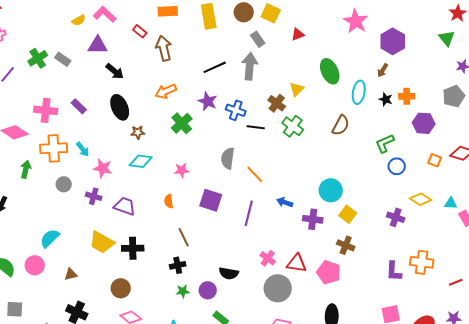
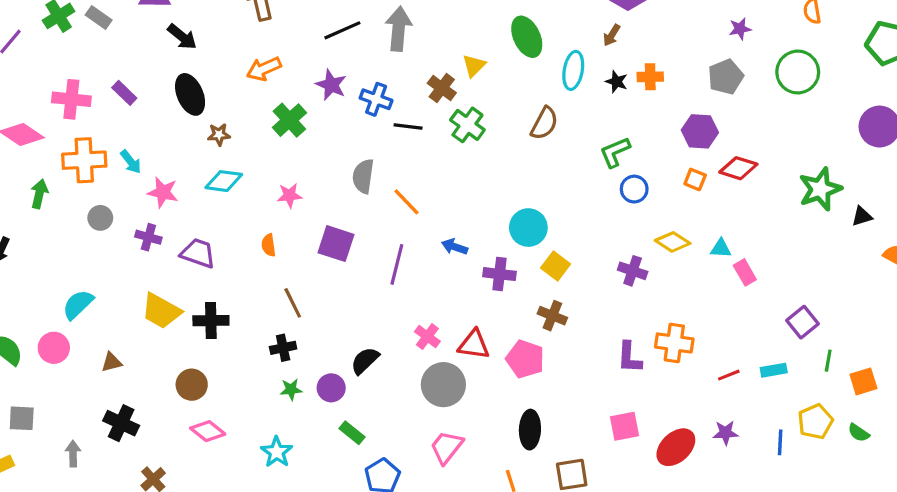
purple hexagon: (424, 123) -> (700, 131), moved
black semicircle: (229, 273) -> (365, 361), turned 126

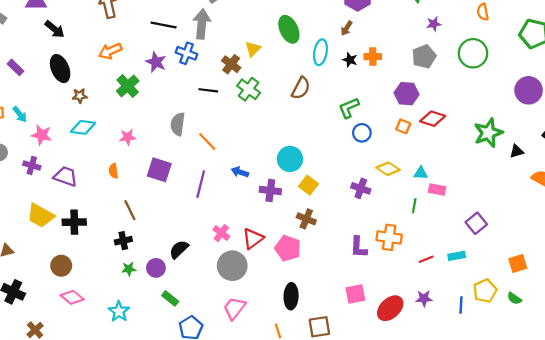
black line: (342, 30) -> (164, 25), turned 35
blue cross: (376, 99) -> (186, 53), moved
pink rectangle: (745, 272) -> (437, 189), turned -49
red triangle: (474, 345) -> (253, 238), turned -45
green line: (828, 361) -> (414, 206), moved

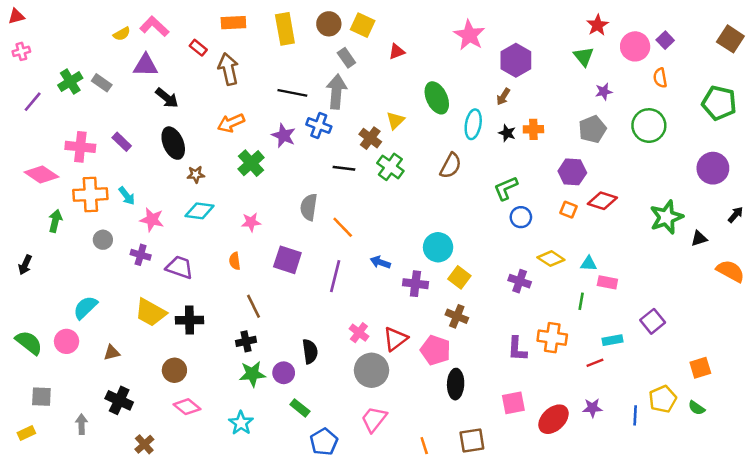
black semicircle: (179, 249) -> (310, 351), turned 126
cyan rectangle: (457, 256) -> (612, 340), moved
green star: (129, 269) -> (252, 374), size x1.5
black ellipse: (291, 296) -> (456, 384), moved

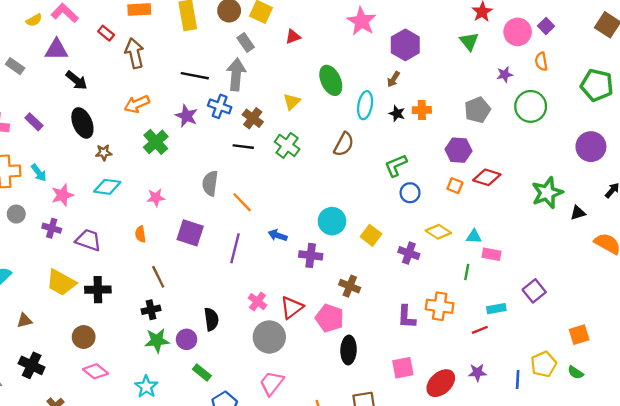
purple star: (604, 92) -> (505, 74), moved
brown cross: (370, 138) -> (253, 118), moved
pink star: (152, 220) -> (62, 195), turned -30
yellow square: (459, 277) -> (371, 235), moved

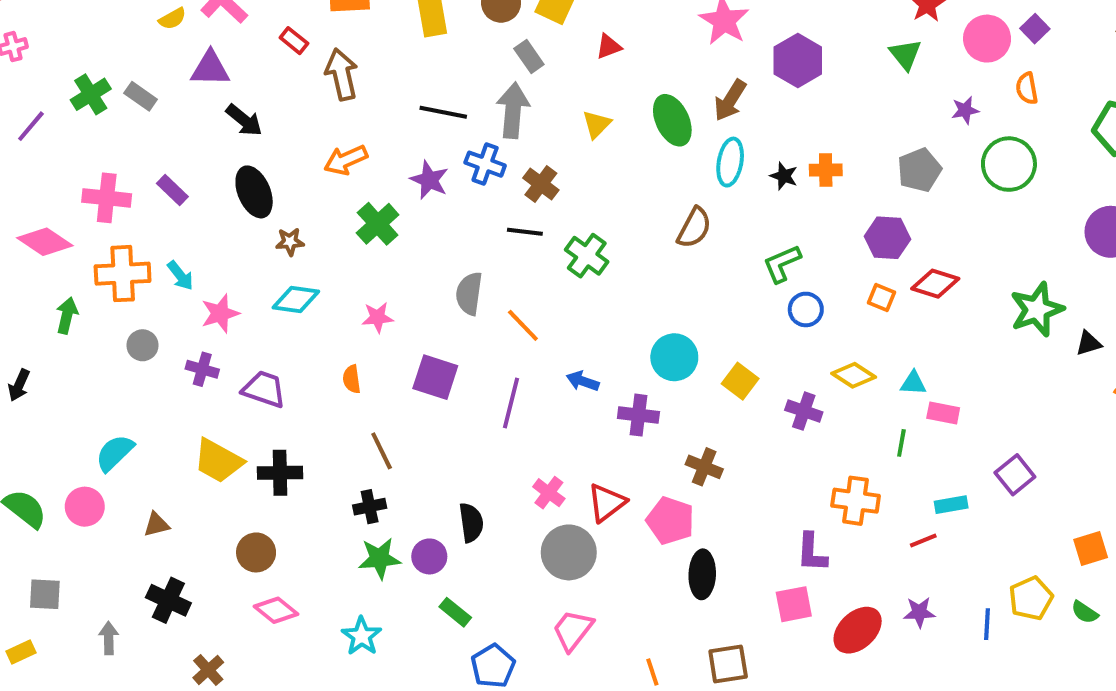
brown arrow: (393, 79) -> (730, 100), moved, size x1.5
yellow triangle: (292, 102) -> (597, 124), moved
green cross: (287, 145) -> (587, 256), moved
purple L-shape: (406, 317) -> (812, 552), moved

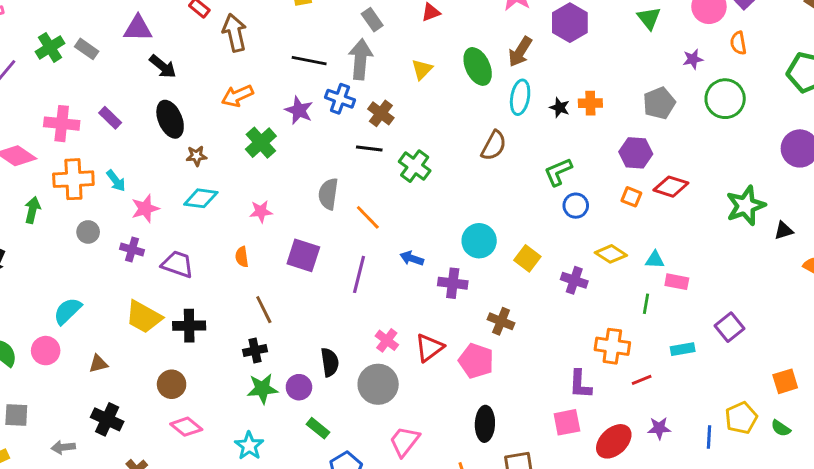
red line: (923, 540) -> (642, 380), moved
gray circle: (569, 552) -> (378, 384), moved
black ellipse: (702, 574) -> (485, 424), moved
gray arrow: (109, 638) -> (63, 447), turned -95

